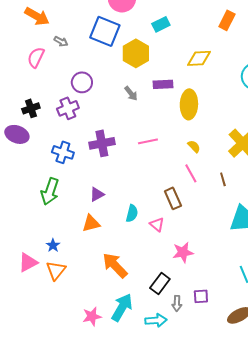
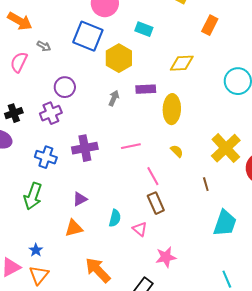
cyan rectangle: (161, 24) -> (144, 29), turned 48
gray arrow: (131, 93) -> (114, 98), turned -119
pink line: (191, 173) -> (153, 176), moved

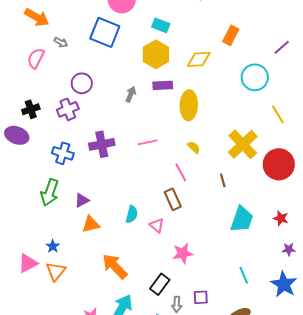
orange rectangle: (210, 25) -> (231, 35), moved
yellow hexagon: (119, 58) -> (156, 54), moved
pink line: (153, 176) -> (181, 172), moved
purple triangle: (80, 199) -> (82, 200), moved

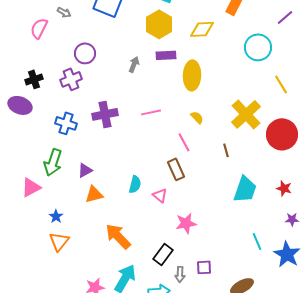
pink triangle: (28, 263) -> (31, 187), moved
cyan line: (244, 275) -> (257, 241), moved

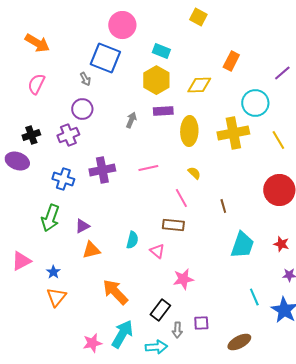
gray arrow: (64, 12) -> (85, 79), moved, turned 32
yellow cross: (246, 114) -> (233, 133), moved, turned 32
brown rectangle: (176, 169) -> (173, 225), turned -60
pink triangle: (31, 187) -> (21, 261), moved

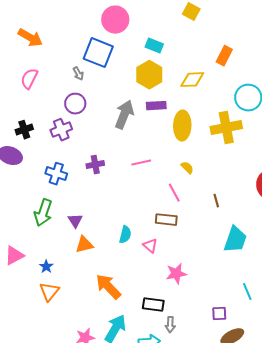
gray arrow: (131, 120) -> (124, 115), size x1.8
purple cross: (102, 170) -> (95, 165), size x0.7
purple triangle: (82, 226) -> (75, 221), turned -35
black rectangle: (160, 310) -> (153, 305), turned 60
purple square: (201, 323) -> (219, 314), moved

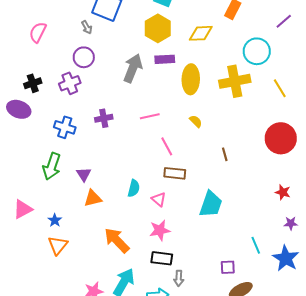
pink line: (174, 193) -> (167, 146), moved
cyan trapezoid: (235, 240) -> (211, 204), moved
pink star: (176, 274) -> (160, 230), moved

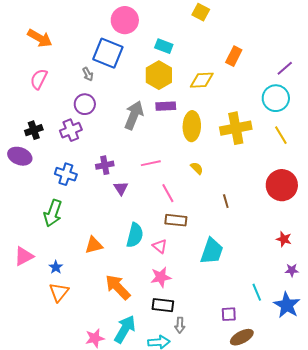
cyan circle: (257, 51) -> (276, 98), moved
purple triangle: (84, 174) -> (121, 188), moved
cyan semicircle: (134, 188) -> (135, 235), size x1.4

